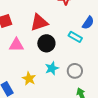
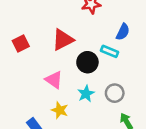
black circle: (46, 43) -> (87, 62), moved
pink triangle: (16, 45) -> (54, 80), moved, turned 42

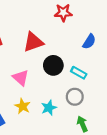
cyan rectangle: (110, 51) -> (79, 73), moved
cyan star: (86, 94) -> (49, 108), moved

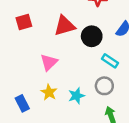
black circle: (53, 65) -> (92, 36), moved
pink triangle: (21, 78) -> (49, 62), turned 30

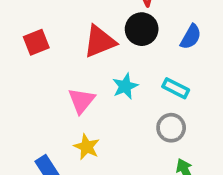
black circle: (92, 36) -> (142, 29), moved
cyan star: (76, 96) -> (125, 86), moved

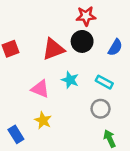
cyan star: (125, 86) -> (70, 80), turned -30
pink triangle: (81, 101) -> (40, 89), turned -48

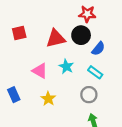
blue semicircle: (115, 47) -> (98, 49), moved
yellow star: (43, 120) -> (48, 99), moved
blue rectangle: (16, 134) -> (14, 95), moved

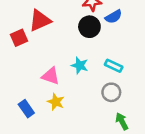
red triangle: (56, 38) -> (40, 21), moved
blue semicircle: (98, 49) -> (114, 17), moved, turned 32
yellow star: (48, 99) -> (56, 102), moved

